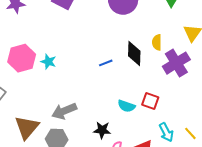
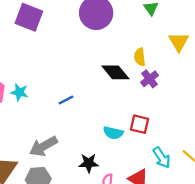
black diamond: (134, 54) -> (115, 72), turned -35
blue line: (106, 63) -> (66, 100), moved
purple cross: (176, 63) -> (150, 79), moved, size x0.6

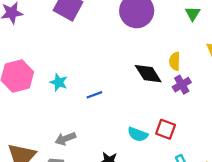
cyan star: (19, 92) -> (59, 82), moved
gray arrow: (43, 146) -> (65, 139), size x0.7

